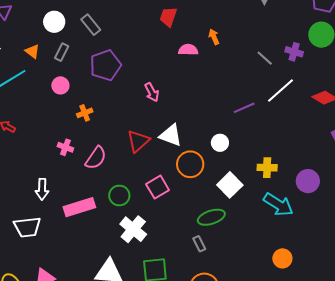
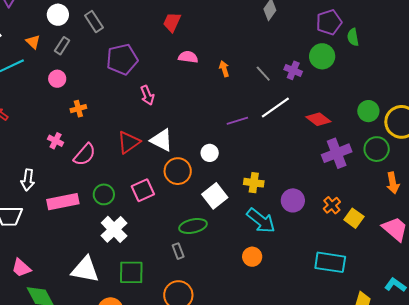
orange arrow: (214, 37) -> (224, 69), moved
purple pentagon: (105, 65) -> (122, 59), moved
orange circle: (282, 258) -> (252, 257), moved

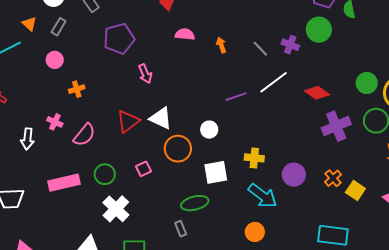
white arrow: (28, 180) -> (27, 139), moved
pink square: (143, 190) -> (144, 169), size x0.7
white square: (215, 196) -> (216, 172), turned 30

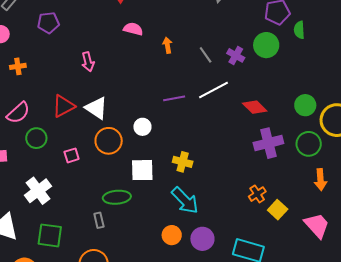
purple pentagon: (119, 39) -> (48, 23), moved, size x0.7
green circle: (105, 174) -> (36, 138), moved
purple circle: (294, 175) -> (202, 239), moved

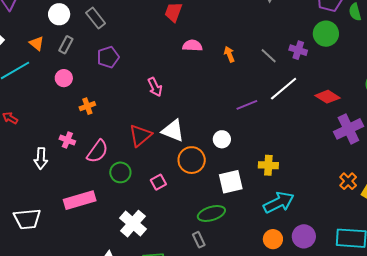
cyan arrow: (185, 200) -> (279, 202), turned -60

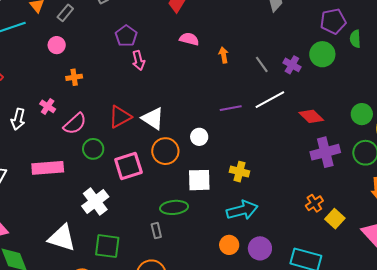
purple pentagon: (108, 57) -> (126, 36), moved, turned -30
pink arrow: (155, 87) -> (138, 60), moved
pink square: (158, 182) -> (128, 166), size x1.8

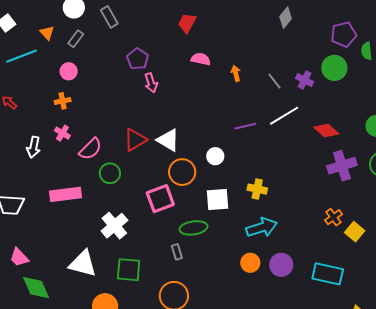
orange cross: (74, 77) -> (63, 101), moved
pink square: (128, 166) -> (160, 199), moved

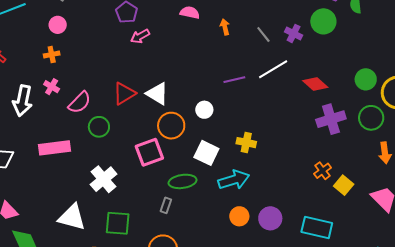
pink arrow: (151, 83) -> (140, 36), turned 78
white arrow: (33, 147) -> (23, 101), size x1.4
white square: (217, 199) -> (206, 153), turned 30
cyan arrow: (262, 227) -> (234, 180), moved
gray rectangle: (177, 252) -> (166, 205), turned 35

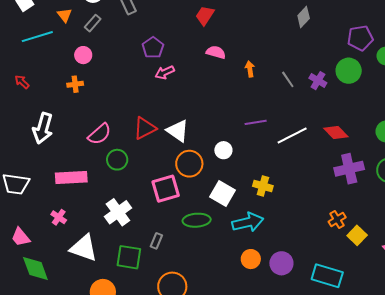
white line: (273, 69) -> (292, 136), moved
pink cross: (52, 87) -> (59, 217), moved
gray rectangle: (166, 205) -> (156, 241), moved

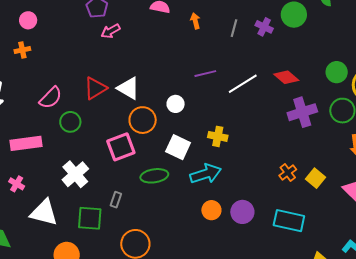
gray line: (288, 79) -> (234, 28), turned 54
orange cross: (337, 219) -> (288, 172), moved

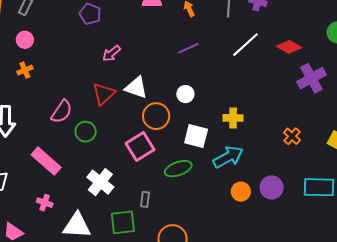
pink arrow: (111, 31) -> (111, 53), moved
purple line: (205, 74) -> (188, 48), moved
white line: (243, 84) -> (245, 45), moved
pink rectangle: (26, 143) -> (46, 161), turned 60
orange cross: (288, 172) -> (292, 136), moved

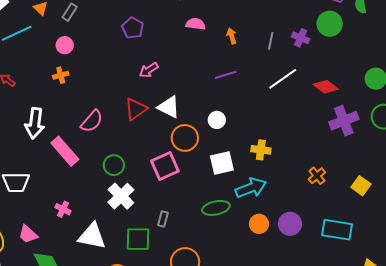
green circle: (86, 132) -> (114, 165), moved
white square: (196, 136) -> (222, 163), turned -35
pink rectangle: (46, 161) -> (65, 151), moved
green ellipse: (178, 169) -> (216, 208), moved

